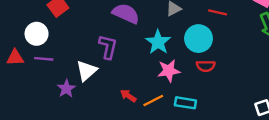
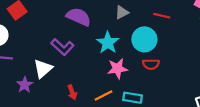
purple L-shape: (108, 47) -> (62, 47), turned 120
red arrow: (128, 96) -> (72, 92), moved, turned -144

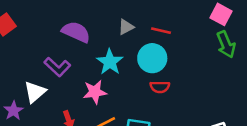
red line: (162, 16) -> (161, 31), moved
pink star: (117, 69) -> (95, 92), moved

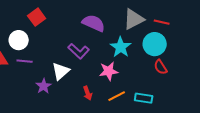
gray triangle: (126, 27) -> (134, 19), size x1.6
red semicircle: (160, 87) -> (161, 67), turned 56

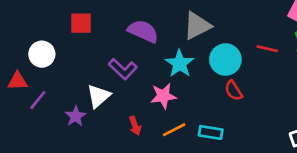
red square: (37, 17) -> (81, 23), moved, turned 36
red line: (162, 22) -> (267, 49), moved
purple line: (25, 61) -> (38, 100), moved, turned -56

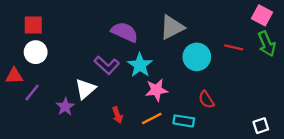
red square: (81, 23) -> (33, 25), moved
cyan star: (180, 64) -> (140, 65), moved
red semicircle: (234, 91) -> (206, 100), moved
pink star: (163, 96) -> (157, 90), moved

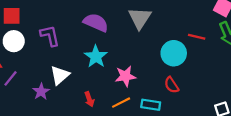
gray triangle: (172, 27) -> (140, 18), turned -30
cyan circle: (197, 57) -> (174, 53), moved
purple L-shape: (107, 65) -> (50, 36), moved, turned -145
cyan star: (140, 65) -> (96, 57), moved

